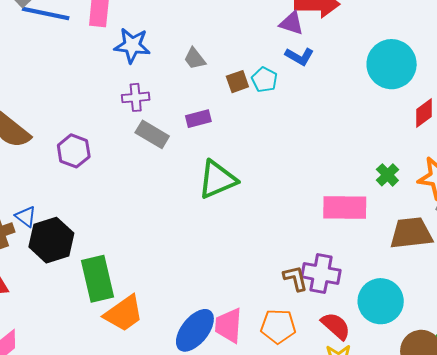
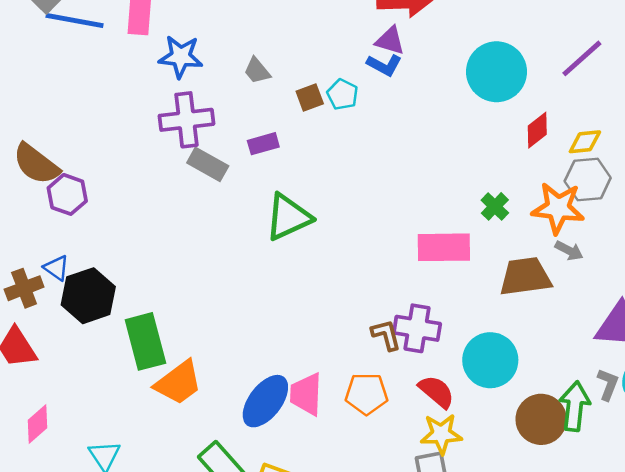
purple triangle: (292, 23) -> (390, 41), moved
purple cross: (136, 97) -> (186, 120), size x1.6
purple hexagon: (74, 151) -> (67, 194), moved

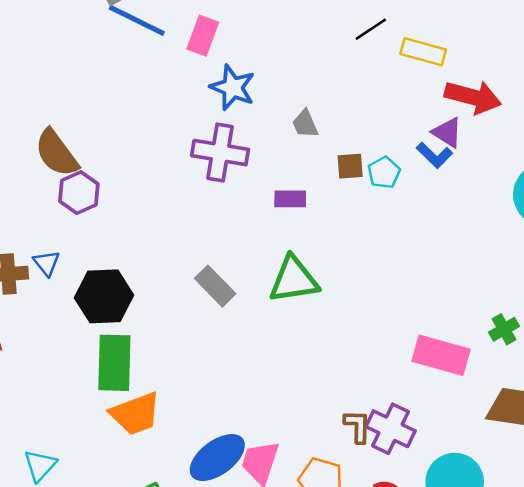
gray rectangle: (208, 164) -> (215, 286), moved
black hexagon: (88, 296) -> (104, 296), moved

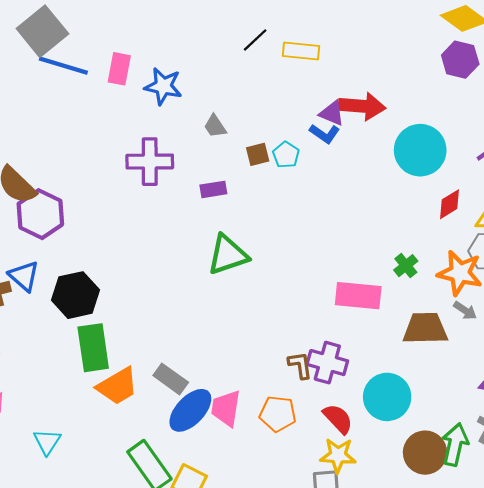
blue star: (233, 88) -> (163, 86), moved
red arrow: (473, 97) -> (362, 106), moved
purple hexagon: (79, 193) -> (40, 214), size x1.4
blue triangle: (47, 263) -> (24, 276), size x1.4
gray rectangle: (215, 286) -> (171, 379), moved

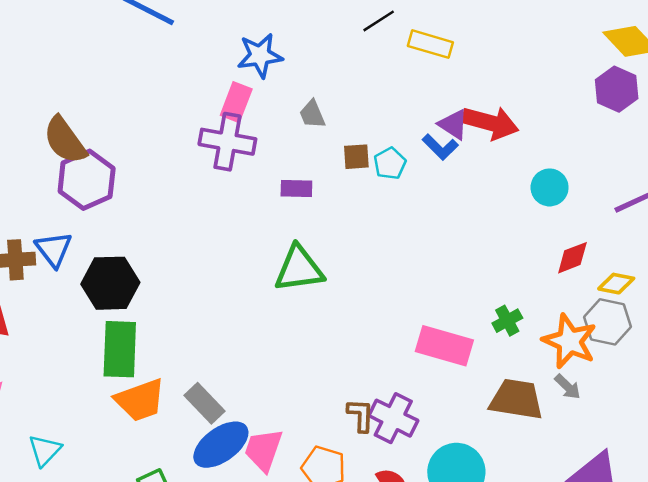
pink rectangle: (119, 69) -> (236, 102), moved
blue star: (163, 86) -> (260, 56), turned -30
cyan circle: (420, 150) -> (550, 187), size x0.6

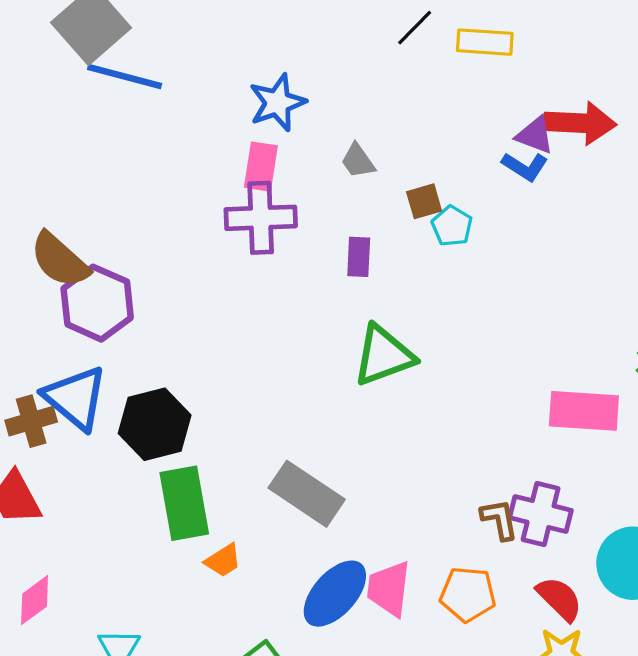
cyan pentagon: (390, 163) -> (452, 226), moved
purple rectangle: (296, 189) -> (359, 257), turned -76
blue triangle: (54, 249) -> (75, 398), size x1.4
orange trapezoid: (140, 400) -> (223, 561), size x0.6
gray rectangle: (205, 403) -> (307, 494), moved, size x1.4

